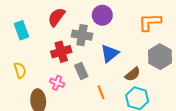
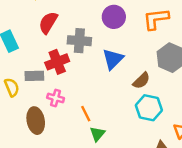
purple circle: (102, 15) -> (114, 17), moved
gray rectangle: (81, 71) -> (34, 76), moved, turned -63
orange line: (101, 92) -> (86, 114), moved

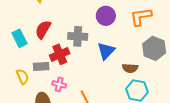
red semicircle: (48, 23) -> (43, 30), moved
brown semicircle: (141, 81) -> (130, 68), turned 49

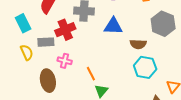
cyan rectangle: (20, 38) -> (23, 23), moved
blue triangle: (106, 51) -> (113, 26), turned 48

